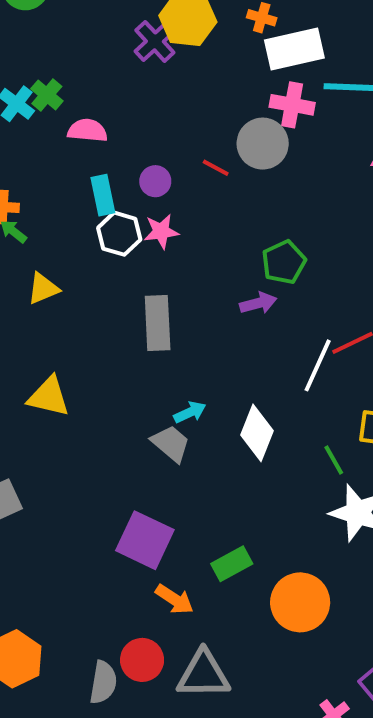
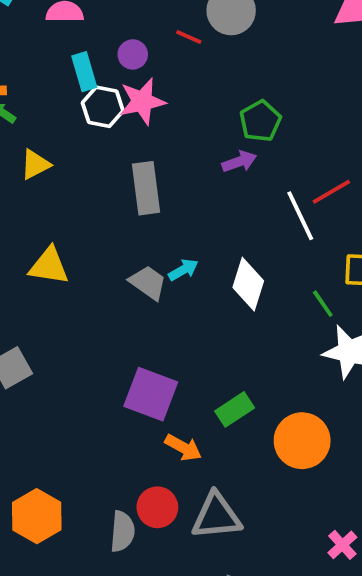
pink star: (161, 231) -> (142, 101), size x1.4
white line: (318, 365) -> (300, 216), turned -45
gray trapezoid: (171, 443) -> (148, 283), moved

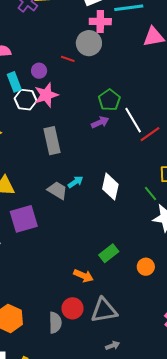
white line: (300, 216) -> (133, 120), moved
purple square: (151, 394) -> (24, 219), moved, turned -32
orange circle: (302, 441) -> (146, 267), size x0.6

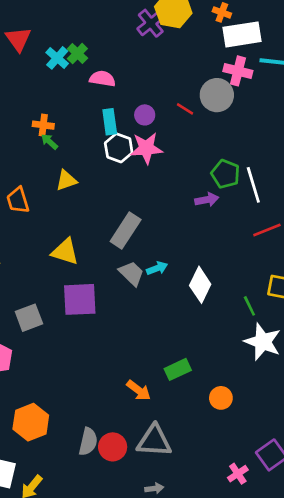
green pentagon: (109, 100) -> (225, 174), turned -30
white line: (133, 120) -> (253, 185), moved
gray rectangle: (52, 141) -> (126, 230), moved, turned 32
red circle: (73, 308) -> (113, 447), moved

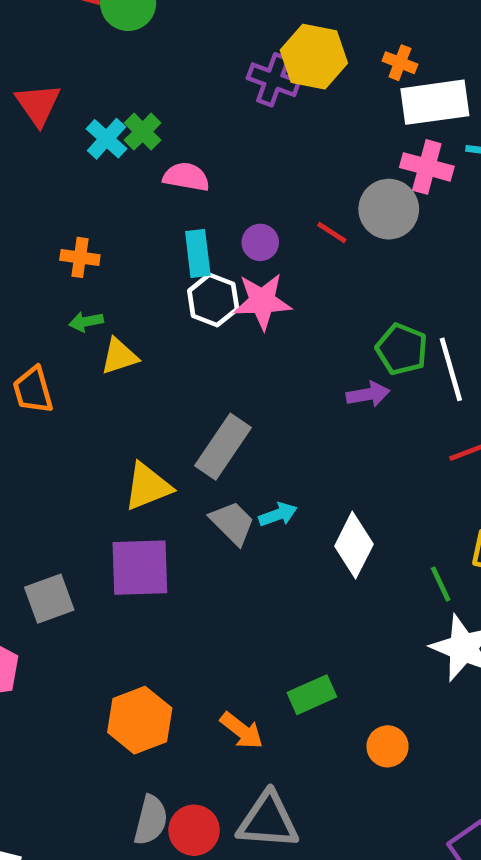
purple cross: (151, 23) -> (273, 80), turned -32
green arrow: (49, 142) -> (86, 322), moved, turned -54
yellow triangle: (65, 252) -> (148, 487), moved, turned -40
orange hexagon: (31, 422) -> (140, 720), moved

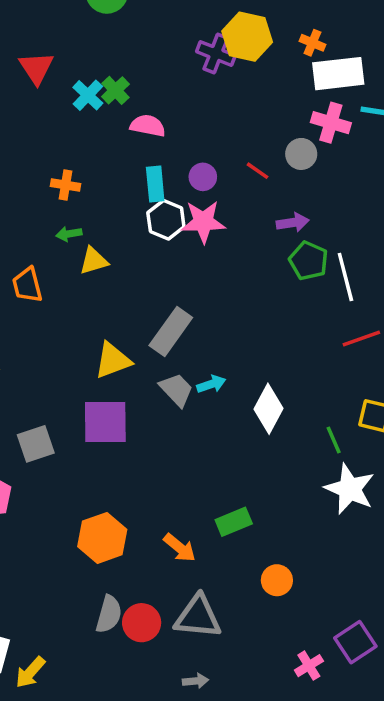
gray circle: (389, 209) -> (301, 154), size x0.7
purple arrow: (368, 394) -> (293, 223), moved
orange circle: (388, 746) -> (277, 580), moved

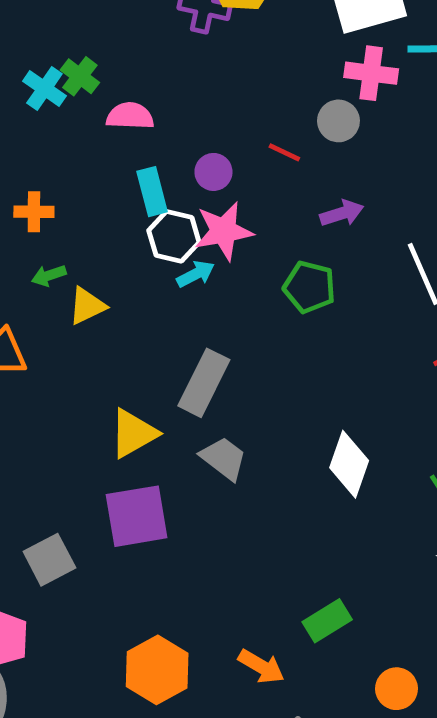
green pentagon: (309, 261) -> (309, 287), moved
cyan arrow: (211, 384) -> (196, 274), moved

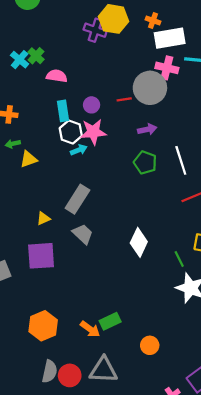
gray circle: (338, 121) -> (150, 88), size x1.8
red line: (284, 152) -> (124, 99), turned -40
green pentagon: (309, 287) -> (145, 162), moved
yellow triangle: (133, 433) -> (43, 218), size x0.6
green rectangle: (327, 621) -> (110, 321), moved

